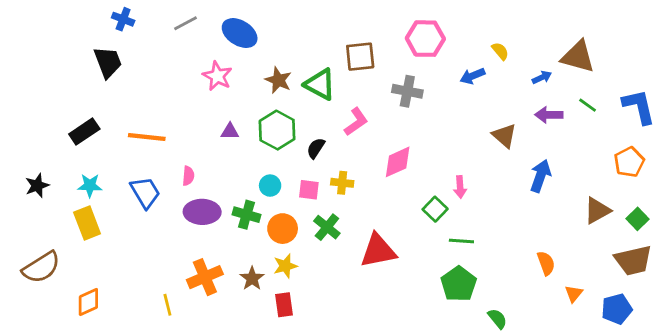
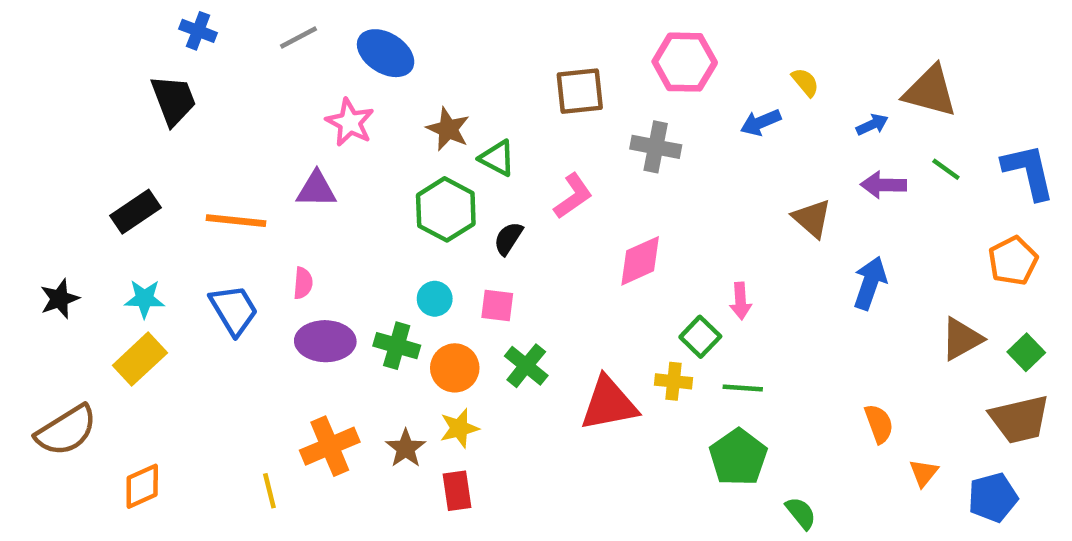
green triangle: (320, 84) -> (497, 158), moved, size x0.7
purple triangle: (230, 131) -> (316, 189), moved, size x1.4
yellow cross: (342, 183) -> (674, 381), moved
yellow rectangle: (87, 223) -> (140, 359), turned 68

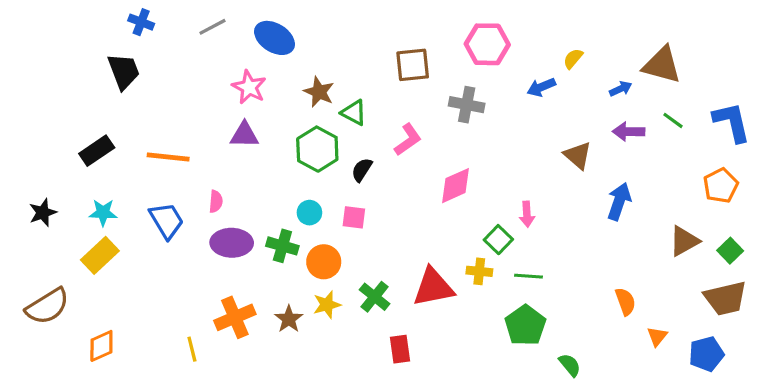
yellow semicircle: (805, 82) -> (573, 59), turned -100
purple triangle: (316, 189) -> (244, 135), moved
green cross: (526, 366) -> (375, 297), moved
red rectangle: (457, 491) -> (400, 349), moved

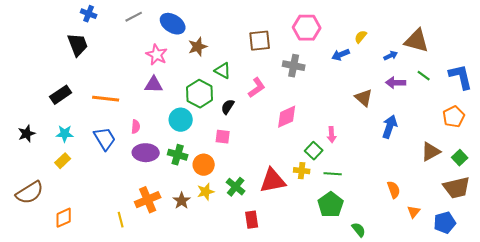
brown star: (319, 92) -> (198, 47), moved, turned 30
cyan circle: (309, 213) -> (181, 120), moved, size x1.5
yellow rectangle: (100, 255) -> (63, 161), size x0.7

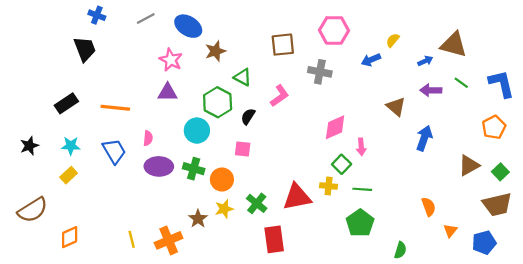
pink diamond: (287, 117) -> (335, 127), moved
orange cross: (148, 200) -> (169, 240), moved
red rectangle: (252, 220) -> (274, 239), size x1.4
green semicircle: (359, 230) -> (400, 250), moved, turned 56

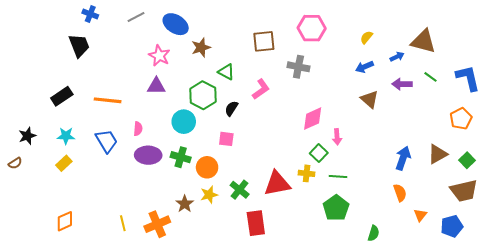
blue arrow: (371, 60) -> (364, 67), moved
blue arrow: (424, 138) -> (403, 158), moved
brown semicircle: (33, 210) -> (15, 163), moved, size x0.5

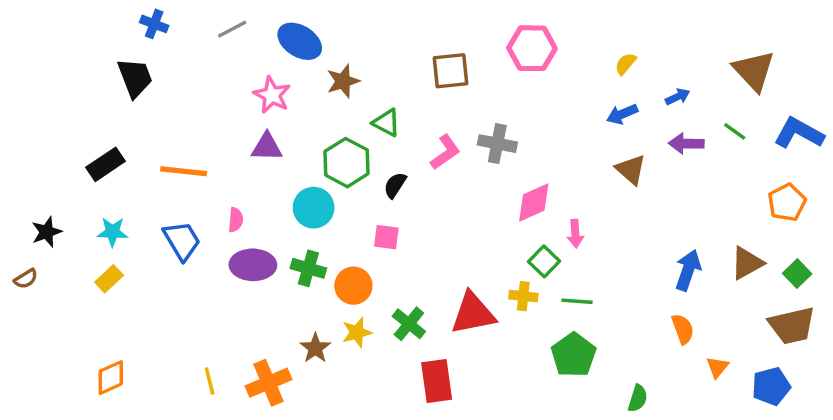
brown triangle: (423, 41) -> (754, 71), moved, turned 32
gray cross: (298, 67) -> (497, 144), moved
blue L-shape: (468, 78) -> (799, 133), turned -48

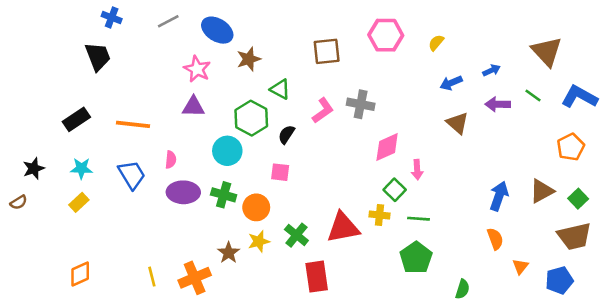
yellow semicircle: (626, 64) -> (436, 43), moved

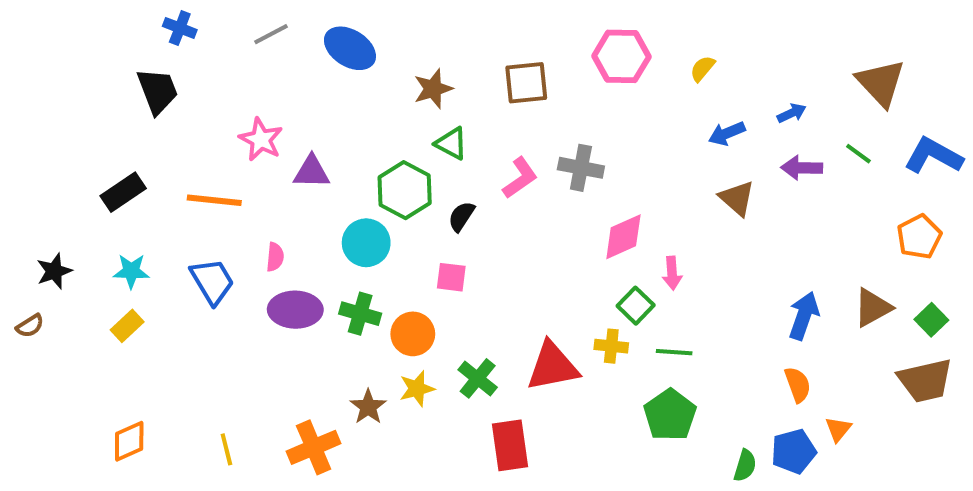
brown star: (249, 59) -> (433, 89), moved
pink star: (197, 69) -> (261, 139), moved
yellow line: (152, 277) -> (226, 449), moved
blue pentagon: (559, 280) -> (794, 451), moved

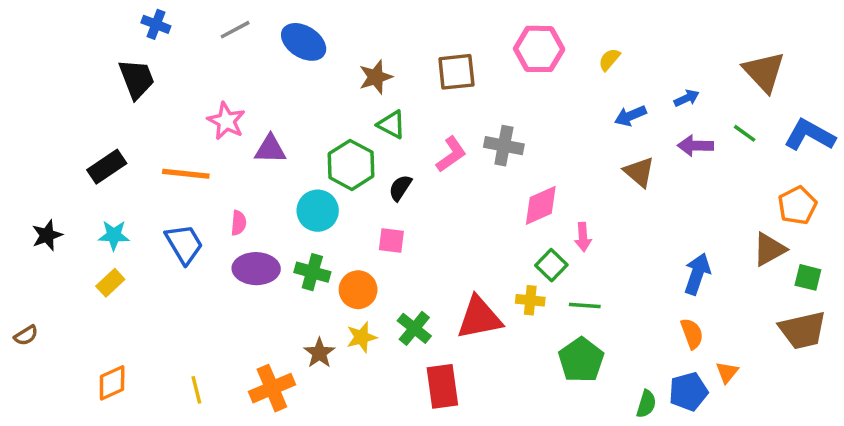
brown triangle: (873, 308) -> (769, 249), moved
green square: (931, 320) -> (808, 277), turned -32
brown semicircle: (30, 326) -> (26, 335), moved

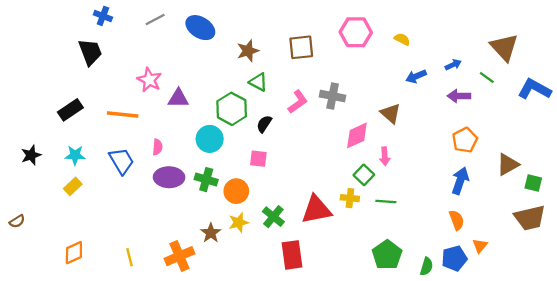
yellow semicircle: (609, 60) -> (402, 39), turned 77
green line: (745, 133) -> (487, 77), moved
brown triangle: (639, 172) -> (391, 113), moved
orange pentagon: (797, 205) -> (465, 140), moved
green pentagon: (581, 360) -> (387, 255), moved

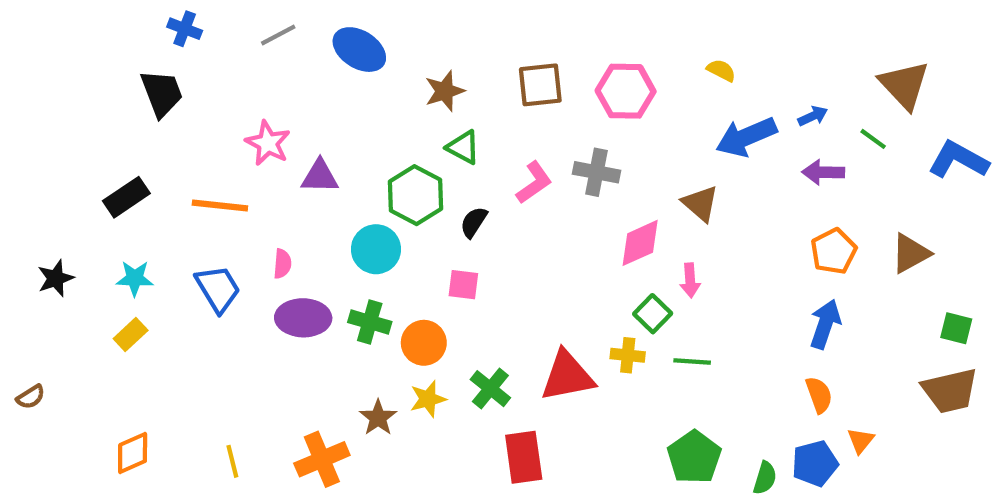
pink hexagon: (356, 32) -> (626, 91), moved
blue arrow: (416, 76) -> (746, 137), size x1.6
brown triangle: (508, 164) -> (911, 253), moved

